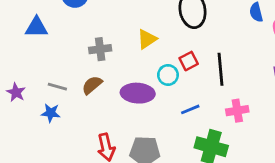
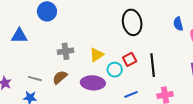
yellow triangle: (147, 39) -> (97, 55), moved

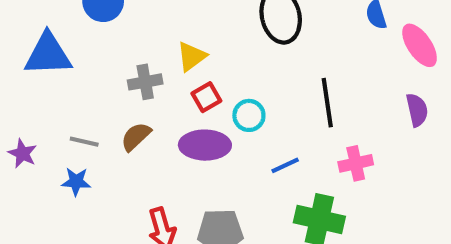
blue triangle: (19, 36) -> (48, 54), size x1.4
yellow triangle: (97, 55) -> (192, 56), moved
red square: (130, 59) -> (206, 97), moved

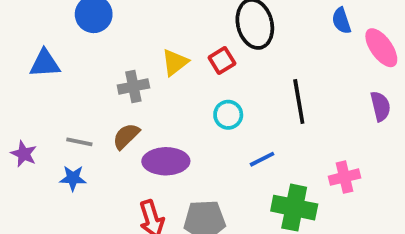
blue triangle: (48, 54) -> (45, 63), size x0.7
red square: (206, 97) -> (222, 61), moved
purple ellipse: (205, 145) -> (166, 161), moved
pink cross: (356, 163) -> (345, 177), moved

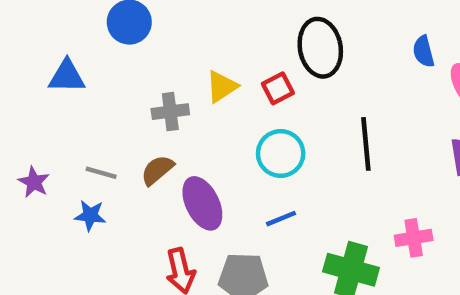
cyan circle: (228, 115) -> (281, 153), size x1.4
blue line: (262, 159) -> (281, 219), moved
purple ellipse: (166, 161) -> (202, 203), turned 60

